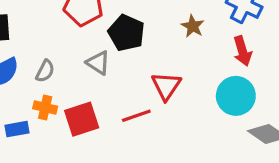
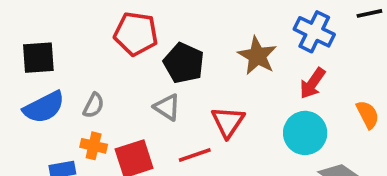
brown star: (193, 26) -> (257, 56), size x1.5
red arrow: (242, 51) -> (312, 83), turned 52
gray triangle: (98, 63) -> (167, 107), moved

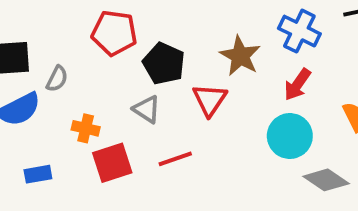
gray semicircle: (94, 105) -> (57, 79), moved
red triangle: (228, 122) -> (210, 100), moved
orange cross: (94, 146) -> (86, 128), moved

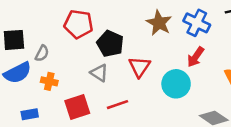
brown star: (240, 56) -> (159, 23), moved
orange cross: (86, 128) -> (49, 81), moved
cyan circle: (290, 136) -> (176, 84), moved

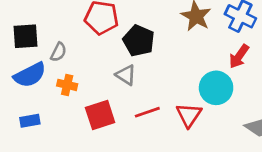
red triangle: (139, 67) -> (189, 115), moved
blue rectangle: (30, 114) -> (30, 121), moved

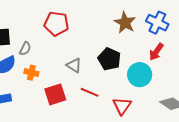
black pentagon: (139, 41) -> (109, 59), moved
red line: (147, 112) -> (90, 92), turned 42
red triangle: (189, 115) -> (122, 106), moved

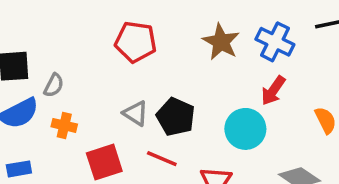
red pentagon: (56, 24) -> (136, 42), moved
black pentagon: (109, 59) -> (176, 117), moved

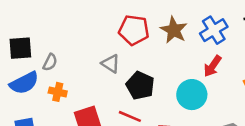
red pentagon: (136, 42) -> (134, 30), moved
blue cross: (275, 42) -> (214, 30), turned 32
gray triangle: (136, 113) -> (111, 64), moved

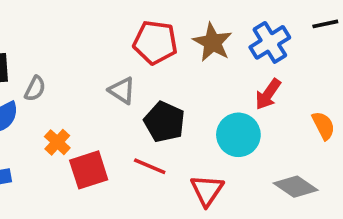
orange cross: (58, 92) -> (57, 142), moved, turned 30

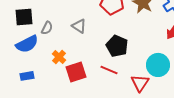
gray triangle: (122, 90) -> (79, 26), moved
cyan circle: (238, 135) -> (158, 65), moved

